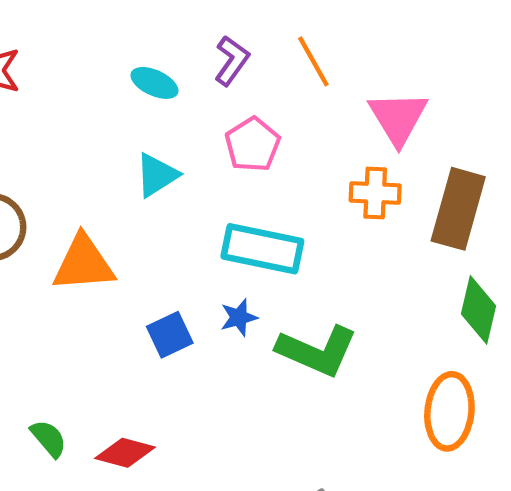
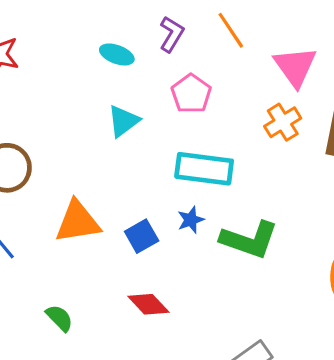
orange cross: (375, 193) -> (283, 122), turned -30
orange triangle: (84, 263) -> (78, 222), moved
red diamond: (125, 453) -> (148, 304), moved, turned 36

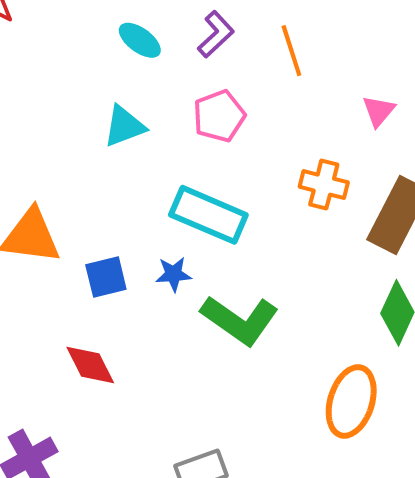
pink triangle: (295, 67) -> (379, 111), moved, size x0.6
orange cross: (283, 122) -> (324, 185), turned 30

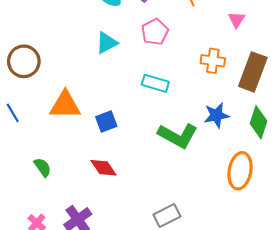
cyan rectangle: (208, 215) -> (155, 83), size x0.7
blue star: (173, 274) -> (216, 115), moved, size x1.4

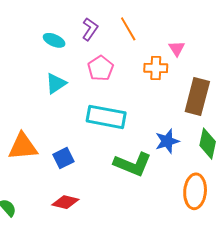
orange cross: (213, 61) -> (156, 68), moved
cyan rectangle: (155, 83) -> (106, 117), size x1.5
red diamond: (103, 168) -> (65, 202), turned -36

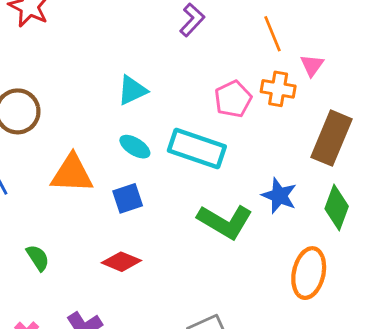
orange line: (128, 29) -> (272, 34), moved
cyan ellipse: (54, 40) -> (135, 147), moved
pink pentagon: (100, 68) -> (233, 99), moved
blue star: (167, 141) -> (279, 196), turned 30

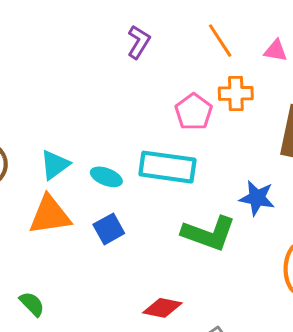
pink triangle: (312, 65) -> (276, 51), moved, turned -45
cyan triangle: (132, 90) -> (55, 165), moved
red diamond: (121, 262) -> (162, 308), moved

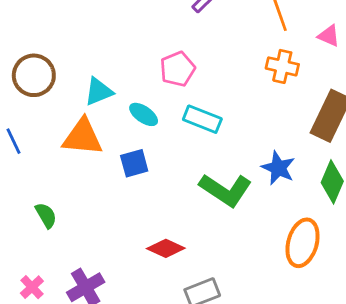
pink pentagon: (194, 112) -> (178, 69), moved
cyan rectangle: (167, 167) -> (202, 119), size x0.7

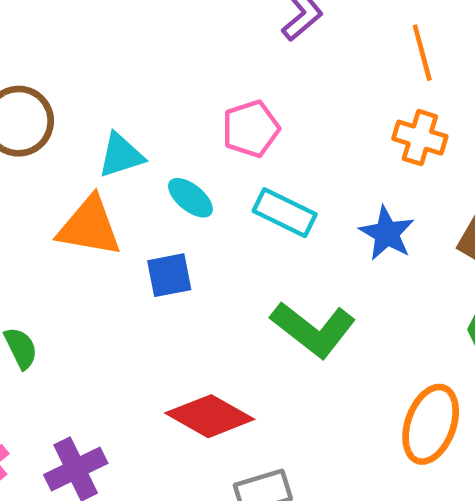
blue star: (278, 168) -> (387, 233), moved
red diamond: (166, 248) -> (210, 416), size x1.4

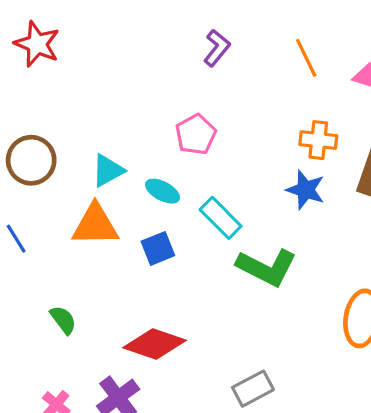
orange cross: (420, 138) -> (318, 140), moved
cyan rectangle: (285, 213) -> (221, 218), moved, turned 30
red diamond: (210, 416) -> (155, 344), moved

